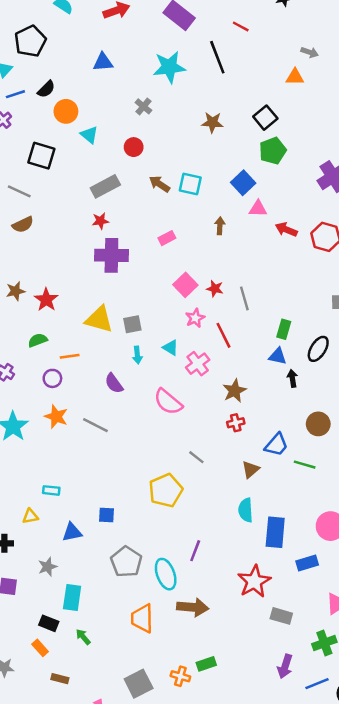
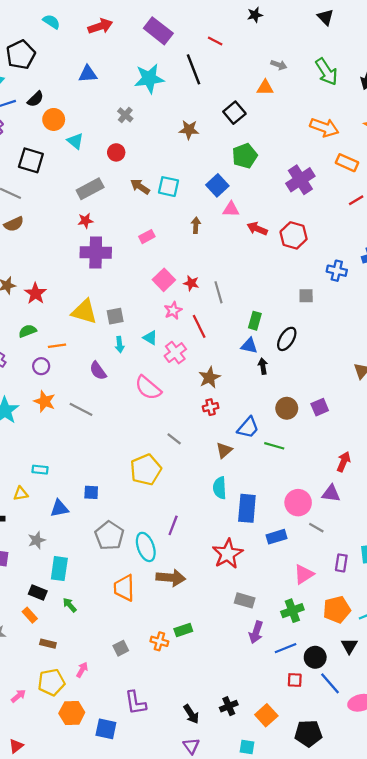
black square: (265, 118) -> (234, 113), moved
gray rectangle: (281, 616) -> (245, 600), moved
gray square: (139, 684) -> (121, 648), size x0.6

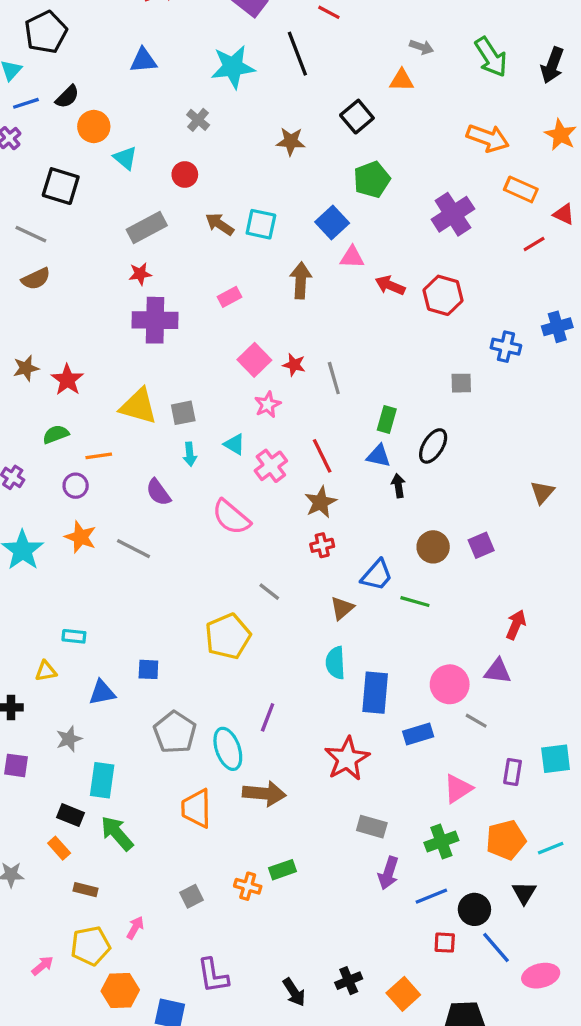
brown arrow: (196, 225) -> (301, 280), size x1.5
red line: (199, 326) -> (322, 456), moved
green arrow: (70, 605) -> (117, 833), size x1.6

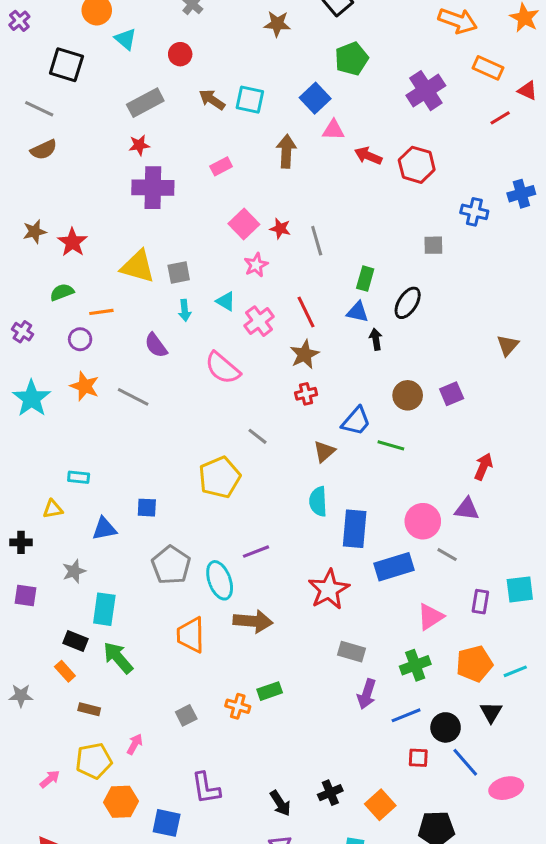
purple line: (268, 717) -> (256, 552), turned 48
blue rectangle: (418, 734) -> (394, 567), size x1.4

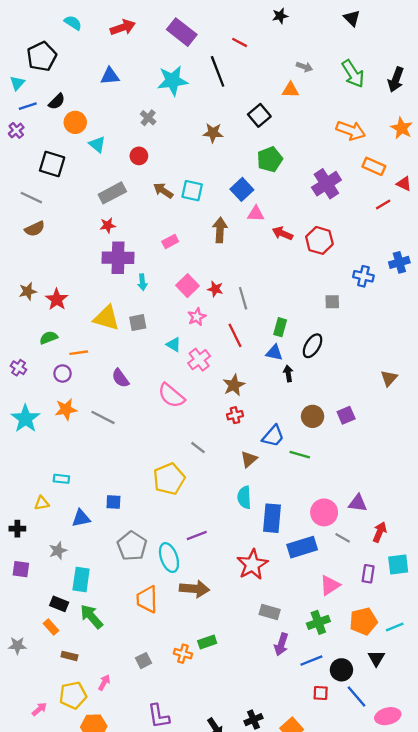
cyan arrow: (185, 310) -> (142, 282), moved
red line: (306, 312) -> (235, 335), moved
orange star: (85, 386) -> (66, 409), turned -30
red arrow: (483, 467) -> (380, 532), moved

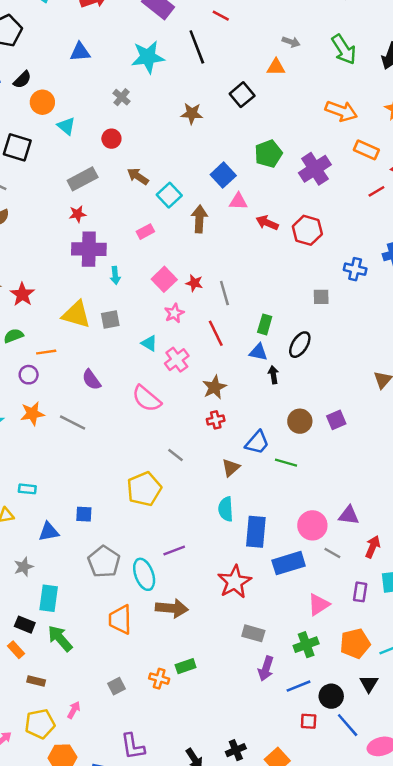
green pentagon: (270, 159) -> (268, 154), moved
cyan square: (192, 191) -> (169, 195), moved, turned 35

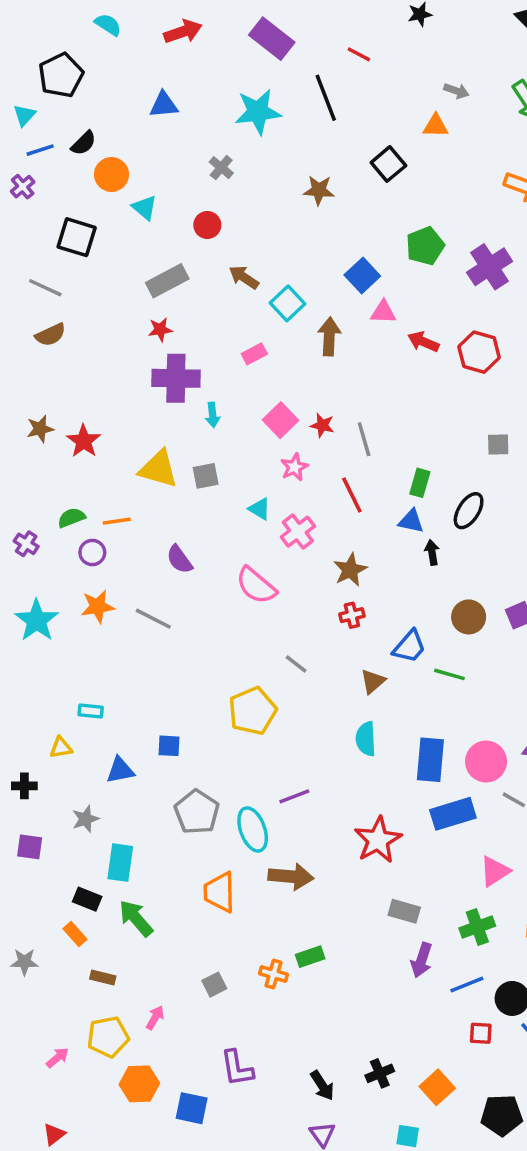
green semicircle: (14, 336) -> (71, 518), moved
blue rectangle: (256, 532) -> (430, 760), moved

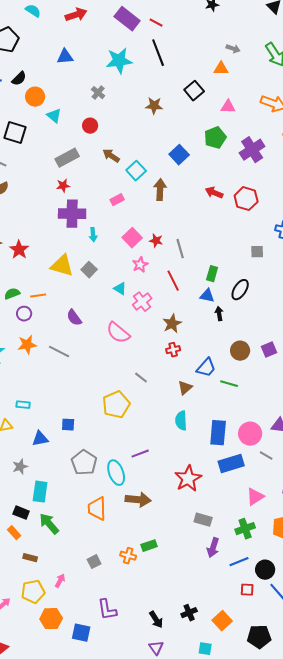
red line: (359, 54) -> (156, 23), moved
pink triangle: (383, 312) -> (228, 107), moved
gray square: (206, 476) -> (89, 270), turned -35

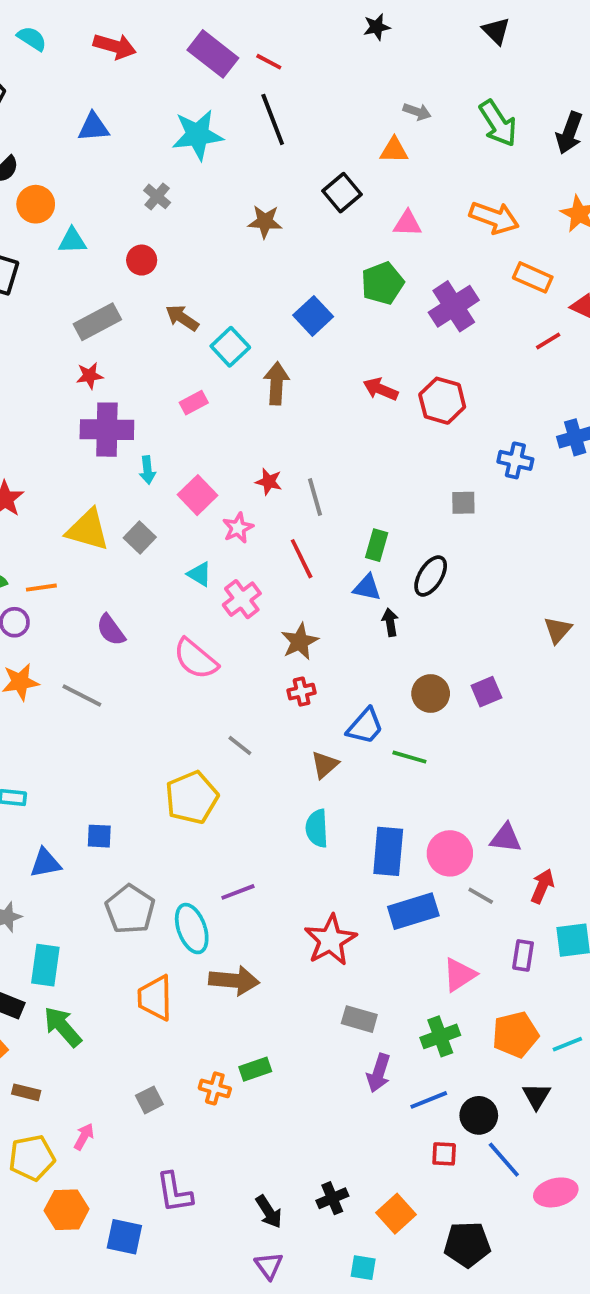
red arrow: (76, 15) -> (115, 46), turned 35
cyan triangle: (54, 116) -> (72, 241), turned -42
pink square: (132, 238) -> (198, 495), moved

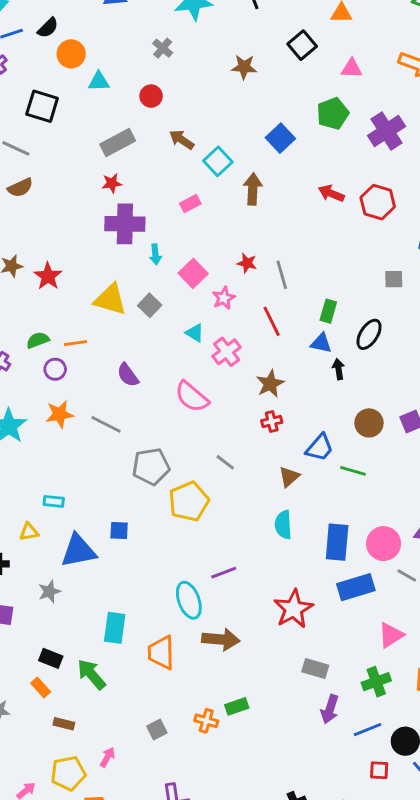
blue triangle: (45, 863) -> (78, 551), size x1.5
gray pentagon: (130, 909) -> (151, 467), moved, turned 30
cyan rectangle: (45, 965) -> (115, 628), moved

